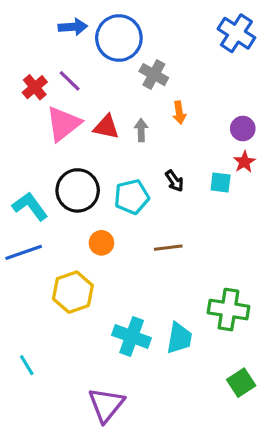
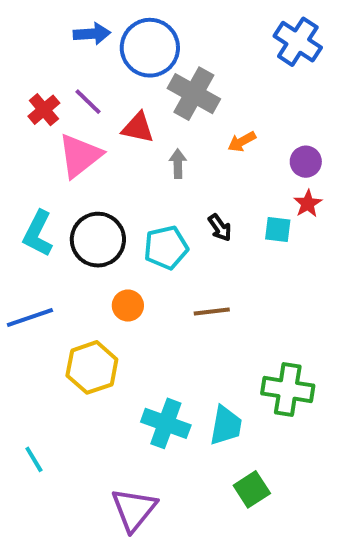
gray cross: (154, 75) -> (194, 94), size x1.4
orange arrow: (179, 113) -> (242, 142), moved, turned 70
red triangle: (106, 127) -> (138, 128), moved
cyan L-shape: (30, 206) -> (38, 234), moved, turned -117
green square: (241, 383) -> (252, 489), moved

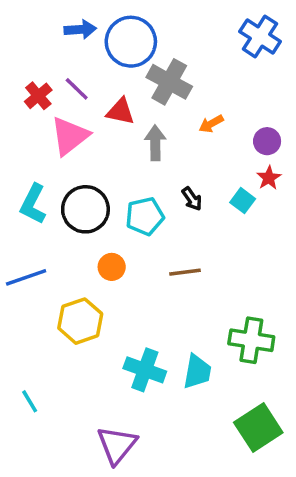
gray arrow: (178, 164) -> (155, 143), size x1.4
cyan square: (278, 230) -> (243, 201), turned 30
green square: (252, 489) -> (258, 428), moved, size x1.5

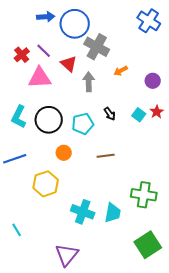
red triangle: (120, 112) -> (69, 64), turned 30
pink triangle: (70, 136) -> (40, 78), turned 35
red star: (269, 178) -> (157, 112), moved

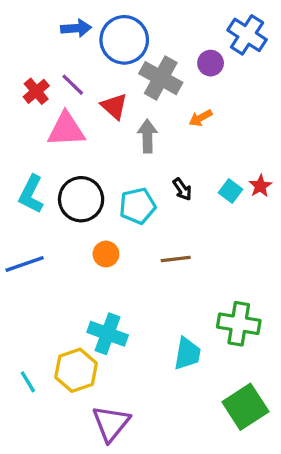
purple circle: (153, 81) -> (211, 63), moved
yellow hexagon: (46, 184) -> (76, 370), moved
cyan cross: (83, 212) -> (108, 334), moved

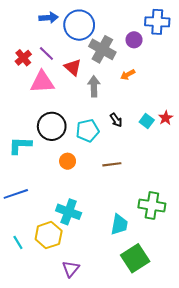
blue cross: (247, 35) -> (157, 22), turned -30
cyan L-shape: (31, 194) -> (20, 145), moved, turned 65
blue line: (25, 264) -> (16, 194), moved
green square: (245, 407) -> (135, 258), moved
purple triangle: (111, 423) -> (71, 269), size x0.7

